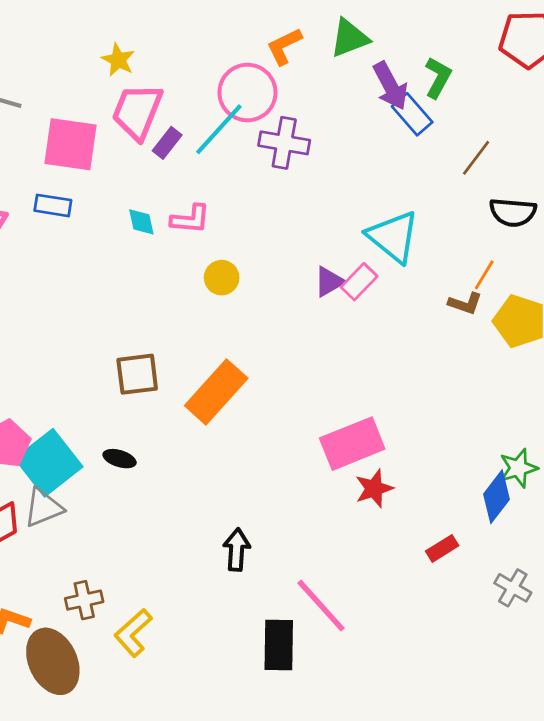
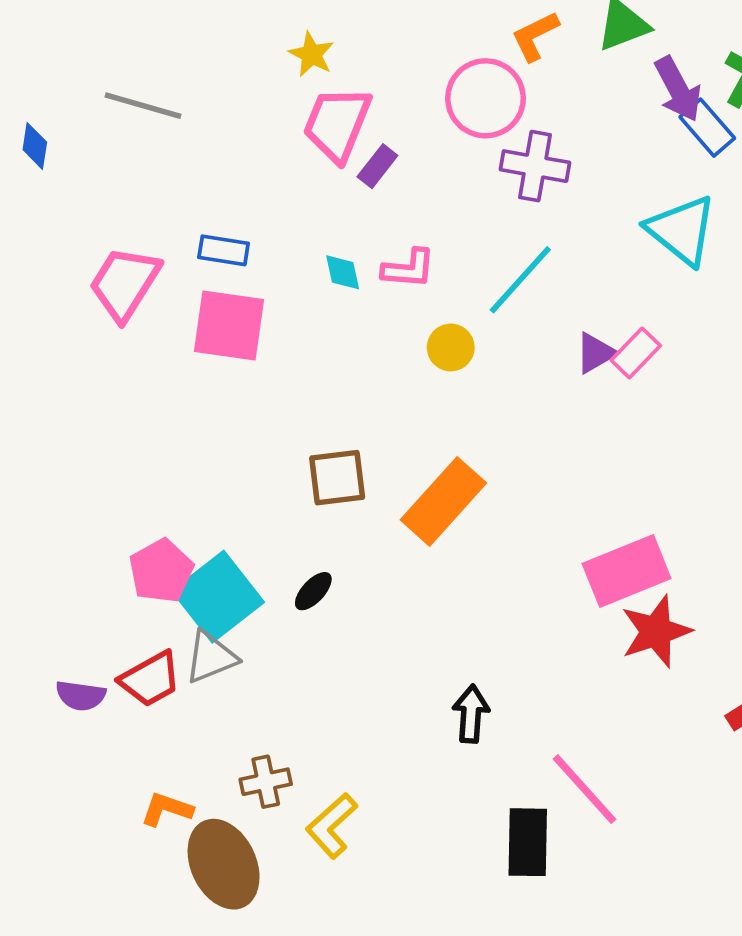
cyan line: (219, 129) -> (520, 280), moved
pink square: (71, 144) -> (229, 325), moved
cyan triangle: (393, 237) -> (682, 230), moved
black ellipse: (120, 459) -> (313, 591), turned -64
red star: (374, 489) -> (656, 631), size x1.4

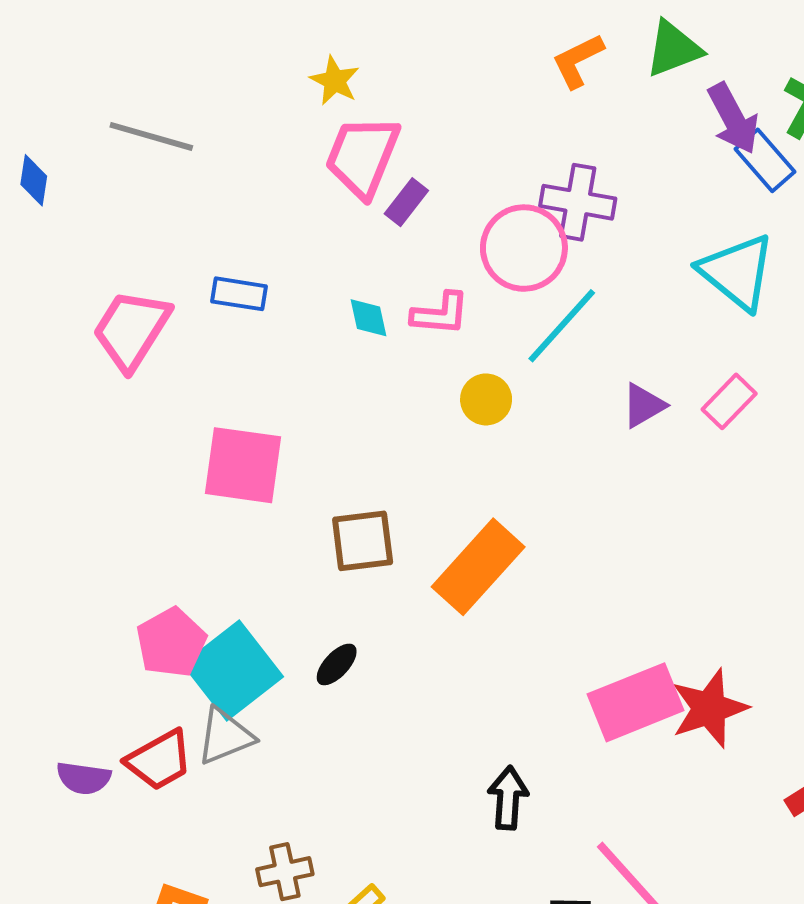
pink circle: (486, 98) -> (524, 248), moved
pink square: (229, 325) -> (243, 465), moved
pink rectangle: (636, 353) -> (729, 401), moved
pink rectangle: (627, 571) -> (636, 702), moved

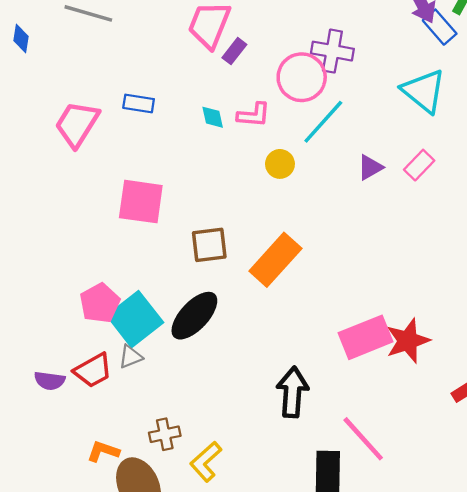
black ellipse: (337, 664) -> (194, 316), size x2.0
gray triangle: (225, 736) -> (131, 357), size x0.7
black arrow: (508, 798) -> (293, 392), size x1.4

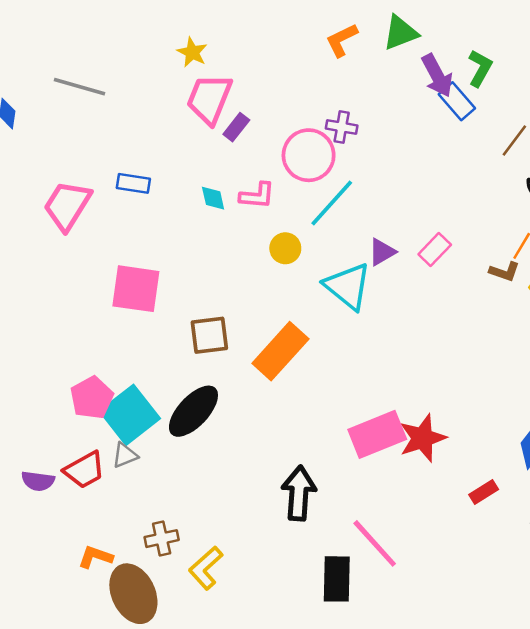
purple cross: (332, 51) -> (342, 127), size x0.7
cyan triangle: (424, 91) -> (348, 286), moved

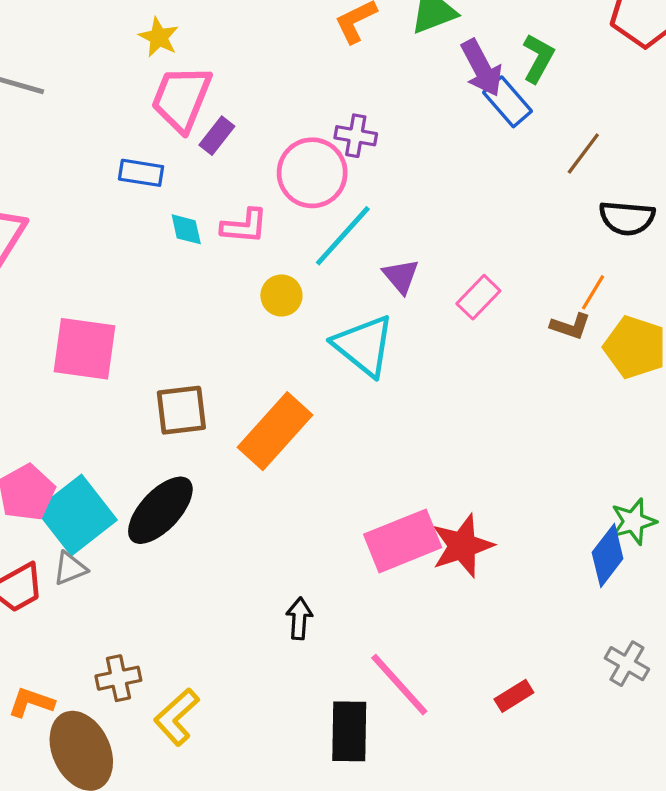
blue rectangle: (133, 183) -> (141, 173), moved
purple triangle: (382, 252) -> (401, 276), moved, turned -40
red rectangle: (484, 492) -> (514, 696), moved
black arrow: (299, 493) -> (299, 618), size x0.6

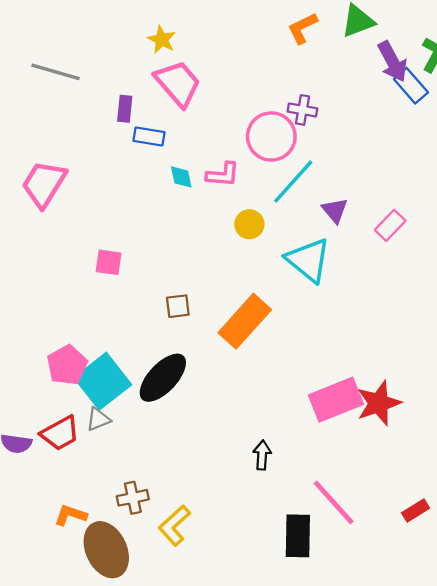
pink trapezoid: (181, 99) -> (178, 83), turned 117
purple rectangle: (217, 136) -> (125, 109), moved, turned -32
pink square: (85, 349) -> (109, 262), size x0.6
brown square: (181, 410) -> (178, 306), size x0.7

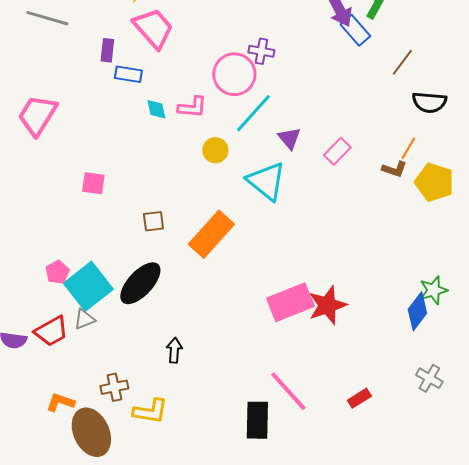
pink pentagon: (67, 365) -> (57, 272), size x0.7
black arrow: (262, 455) -> (174, 350), moved
yellow L-shape: (174, 525) -> (150, 411), turned -129

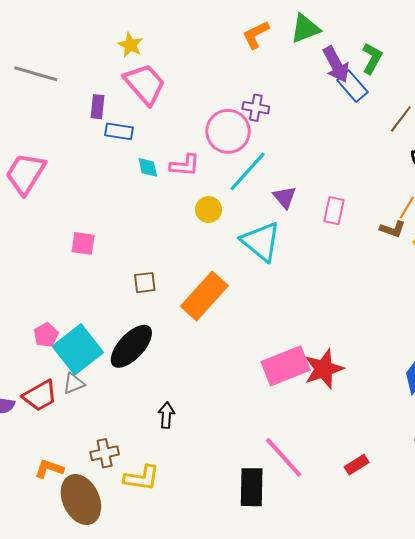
pink rectangle: (337, 151) -> (334, 211), turned -32

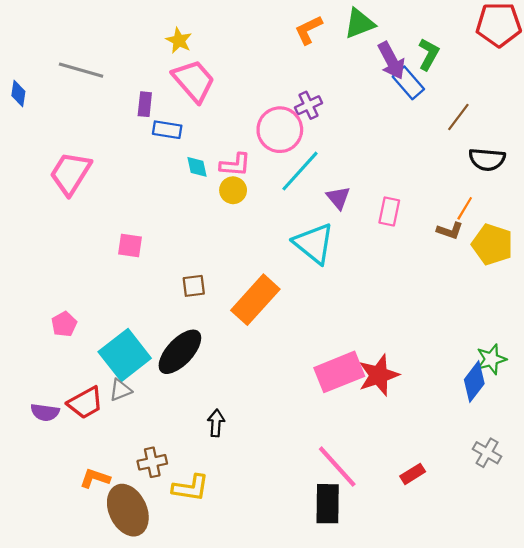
purple cross: (256, 108) -> (308, 105), turned -35
yellow circle: (208, 210) -> (233, 190), moved
pink pentagon: (46, 335) -> (64, 324), moved
black rectangle: (252, 487) -> (328, 504), moved

